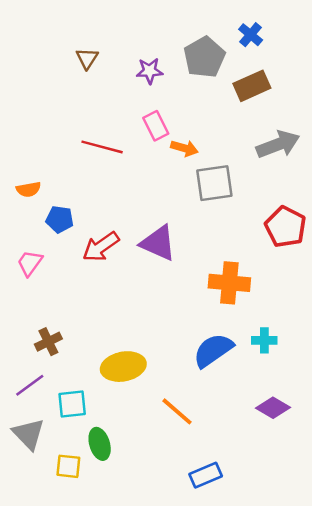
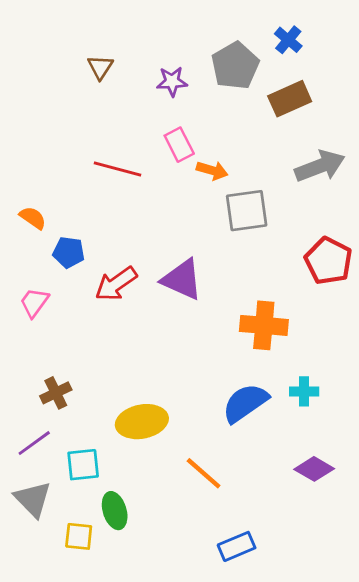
orange semicircle: (28, 189) -> (33, 218), turned -135

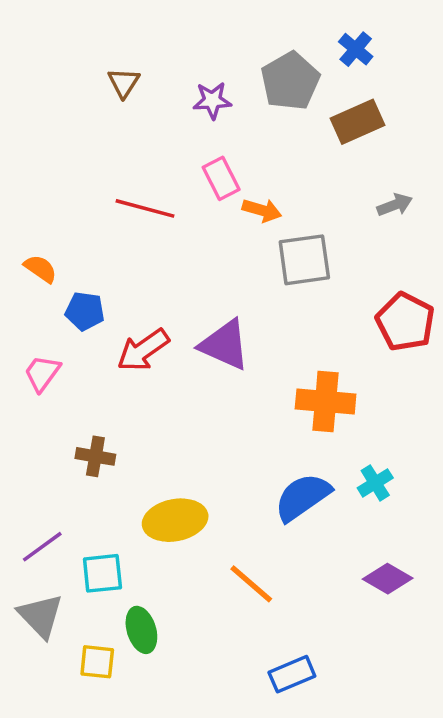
gray arrow: (320, 166) -> (395, 205), size x0.6
cyan cross: (304, 391) -> (375, 483), turned -32
brown cross: (56, 393) -> (95, 456), moved, turned 36

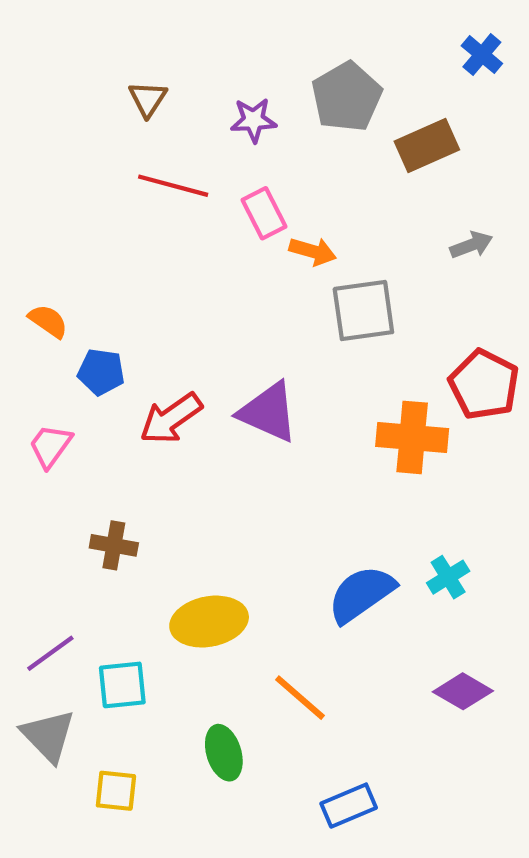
blue cross: (356, 49) -> (482, 55), moved
red line: (145, 208) -> (173, 186), moved
orange cross: (326, 401) -> (412, 437), moved
green ellipse: (141, 630) -> (224, 753), moved

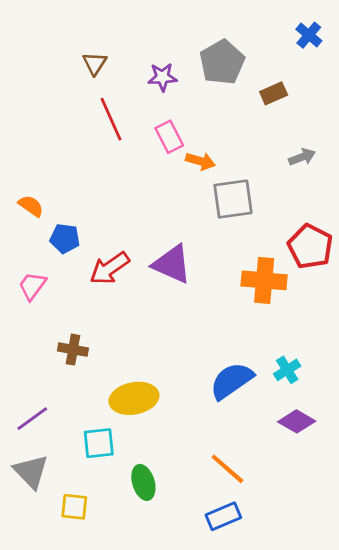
brown rectangle: (427, 146) -> (274, 93), size x0.7
red line: (173, 186) -> (111, 119), turned 51
cyan square: (122, 685) -> (99, 443), moved
purple diamond: (463, 691) -> (297, 421), moved
orange line: (300, 698) -> (227, 469), moved

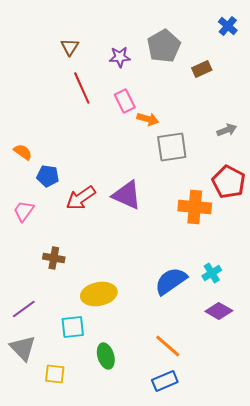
gray arrow: (302, 157) -> (227, 130), moved

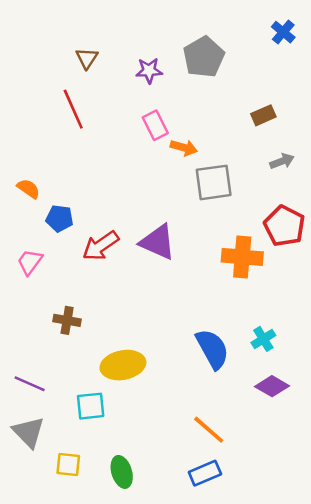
brown rectangle: (202, 69) -> (263, 115), moved
red line: (82, 88) -> (73, 109), moved
blue semicircle: (171, 281) -> (212, 349), turned 96
purple line: (24, 309) -> (30, 384), turned 60
green ellipse: (106, 356) -> (122, 472), moved

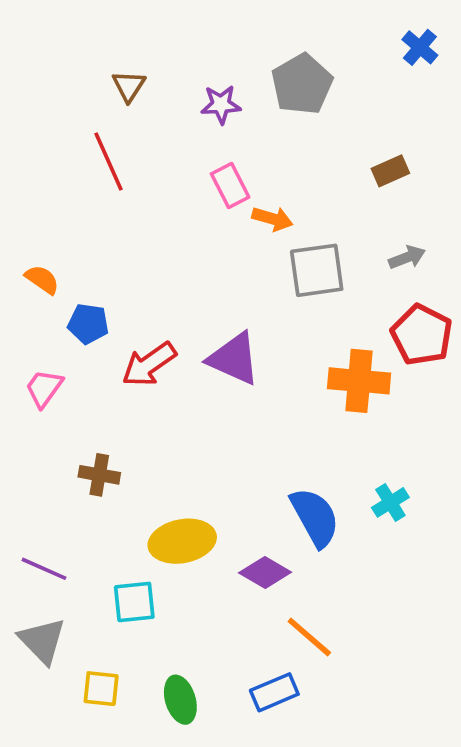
gray arrow: (282, 161) -> (407, 257), moved
purple diamond: (272, 386) -> (265, 573), moved
blue rectangle: (205, 473) -> (274, 692), moved

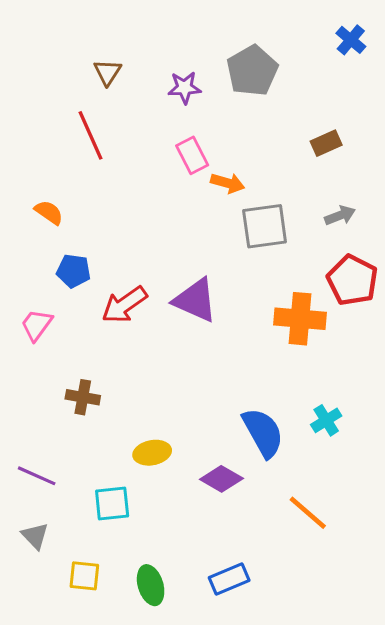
orange semicircle: (42, 280) -> (49, 212), moved
yellow ellipse: (182, 541) -> (152, 453), size x0.7
orange line: (309, 637) -> (308, 513), moved
gray triangle: (42, 641) -> (35, 536), size x0.7

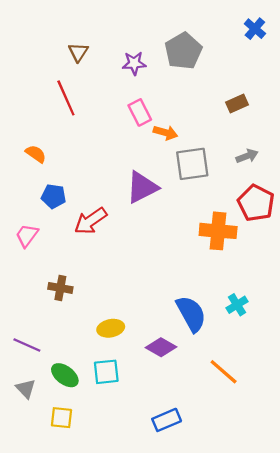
purple triangle: (195, 300) -> (142, 187), moved, turned -51
cyan square: (112, 503) -> (106, 372), moved
green ellipse: (151, 585) -> (65, 375), moved, turned -36

